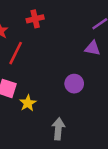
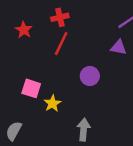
red line: (16, 53) -> (61, 44), moved
purple circle: (74, 84) -> (90, 76), moved

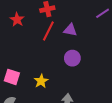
purple triangle: (119, 47) -> (70, 30), moved
pink square: (31, 88) -> (12, 77), moved

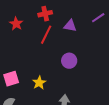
purple triangle: (70, 30) -> (70, 26), moved
pink square: (12, 77) -> (11, 79), turned -35

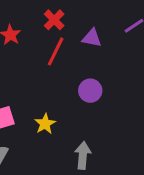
red cross: (45, 14) -> (54, 20), turned -32

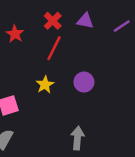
purple triangle: (92, 38) -> (85, 21), moved
yellow star: (45, 124) -> (45, 85), moved

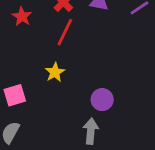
purple circle: (84, 82) -> (102, 100), moved

